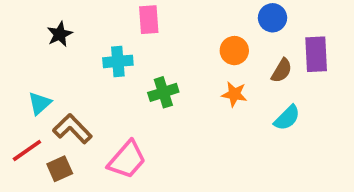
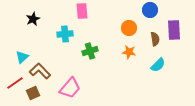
brown semicircle: (282, 71) -> (155, 39), turned -40

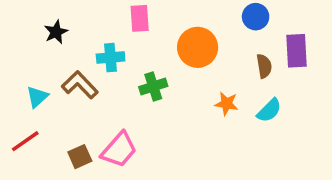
orange circle: (129, 28) -> (198, 47), moved, size x1.5
orange star: (129, 52) -> (227, 104), moved
brown L-shape: (40, 71) -> (80, 85), moved
brown square: (33, 93) -> (80, 157), moved

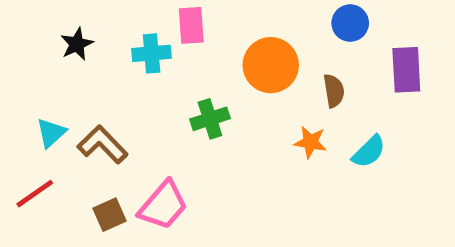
cyan cross: (111, 58) -> (152, 53), moved
brown semicircle: (264, 66) -> (334, 91), moved
brown L-shape: (80, 85) -> (102, 145), moved

